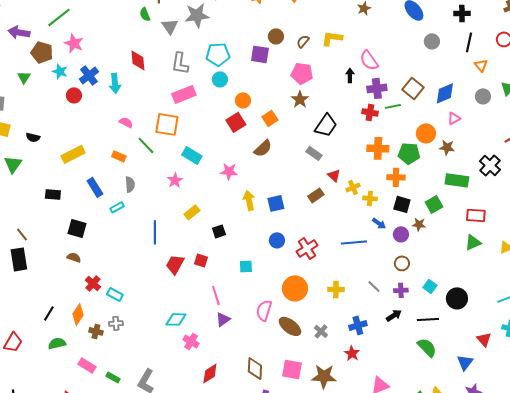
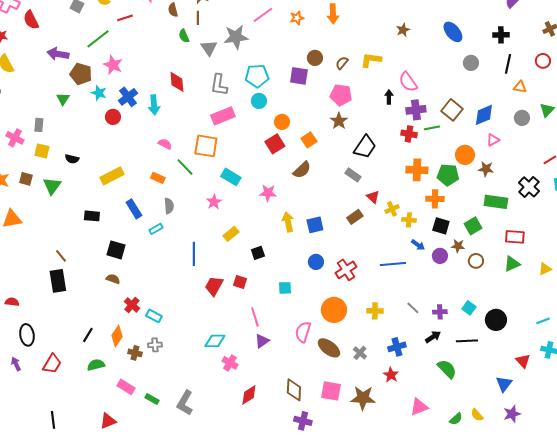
orange triangle: (481, 65) -> (520, 87), turned -40
brown circle: (402, 263) -> (476, 261), moved
green semicircle: (427, 347) -> (447, 369), moved

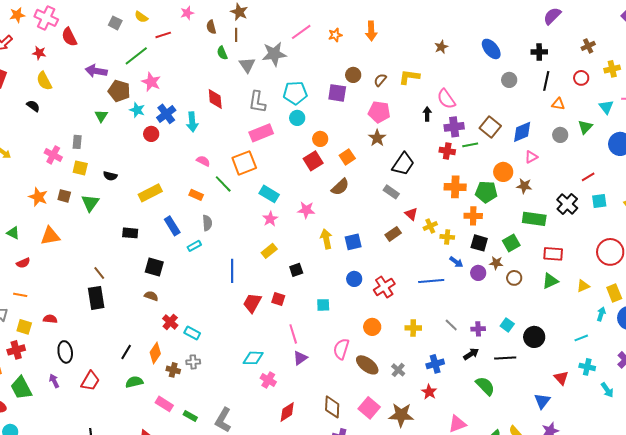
orange square: (206, 146) -> (244, 163), turned -30
pink star: (214, 202) -> (270, 219), moved
orange circle: (334, 310) -> (372, 327), size x0.7
pink square: (331, 391) -> (369, 408), turned 30

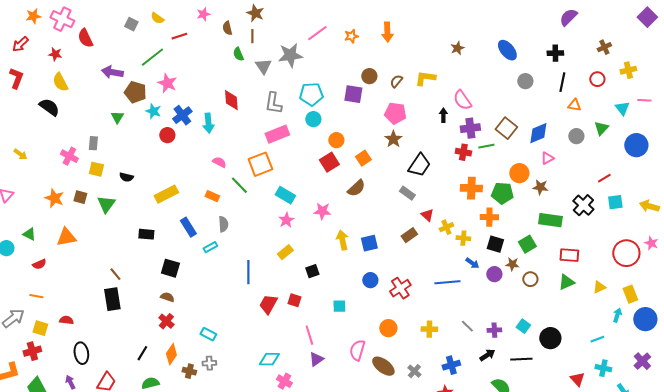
black semicircle: (33, 106) -> (49, 107), size x1.5
red cross: (170, 322) -> (166, 321), moved

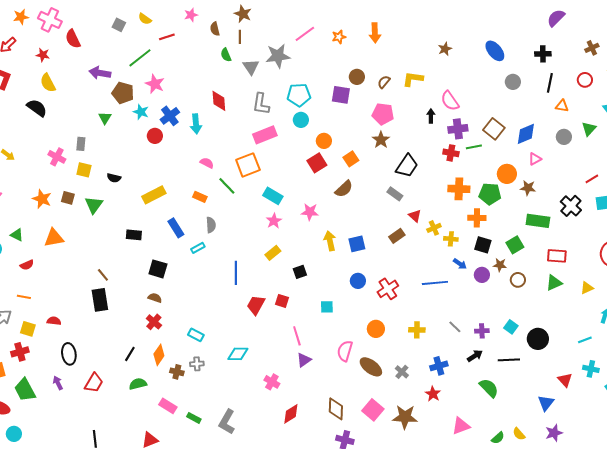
cyan diamond: (269, 359) -> (238, 354), moved

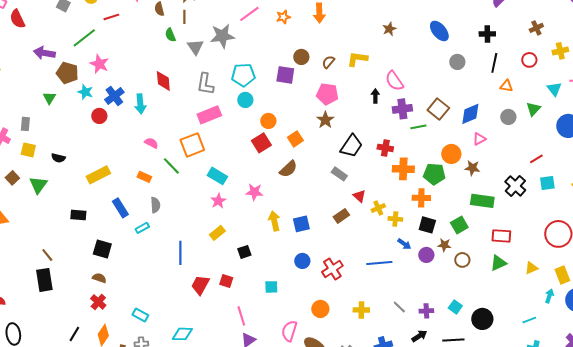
red cross: (451, 153) -> (385, 148), moved
brown square: (68, 198) -> (12, 178), turned 32

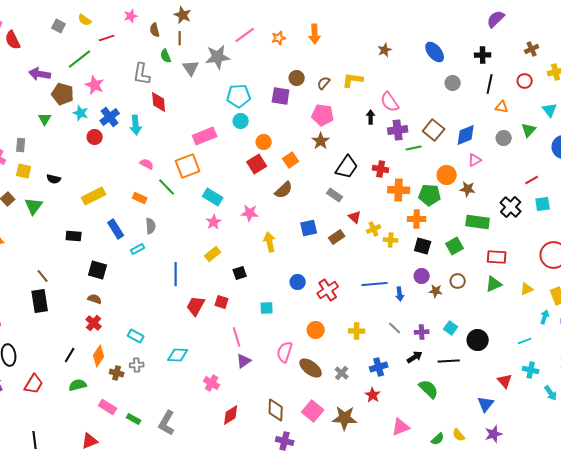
gray L-shape: (205, 84) -> (142, 74), moved
blue square: (301, 224) -> (309, 228), moved
blue arrow: (404, 244) -> (400, 294), moved, turned 48
brown star: (444, 245) -> (436, 291), moved

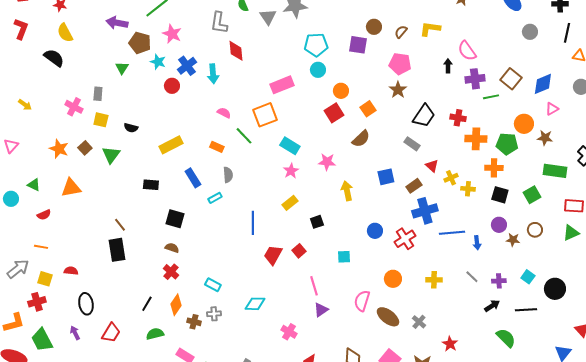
red square: (222, 302) -> (299, 251), turned 32
blue cross: (379, 367) -> (425, 211), moved, size x1.4

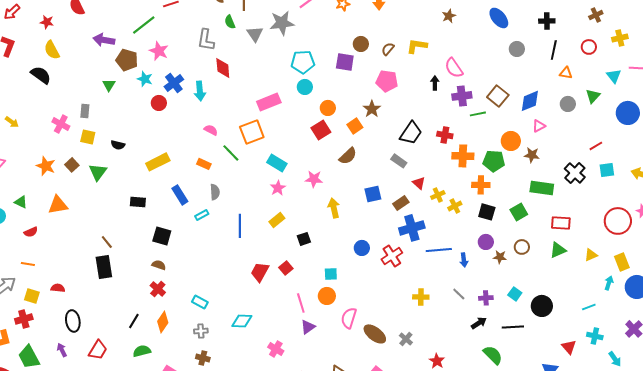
brown star: (398, 90) -> (372, 109), moved
yellow cross: (468, 189) -> (455, 206), turned -32
blue line: (253, 223) -> (240, 226), moved
orange circle: (393, 279) -> (327, 296), moved
brown cross: (194, 322) -> (203, 358), moved

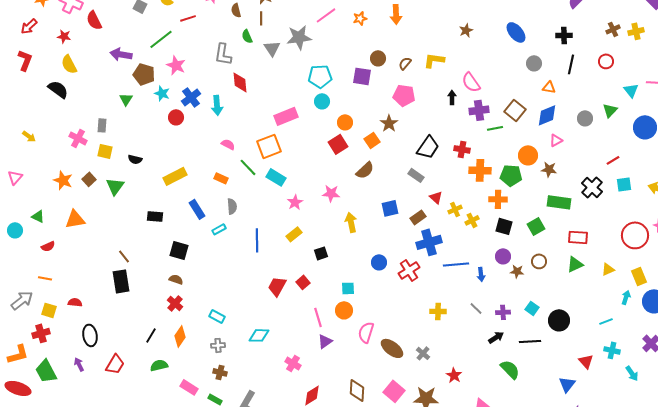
yellow cross: (620, 38) -> (636, 31), moved
orange triangle: (566, 73) -> (549, 87), moved
cyan rectangle: (277, 163) -> (276, 177), moved

